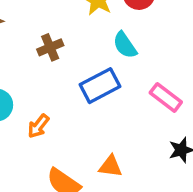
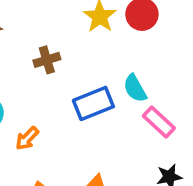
cyan semicircle: (125, 45) -> (135, 88), moved

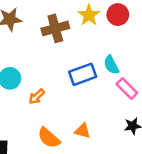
brown cross: (47, 60) -> (55, 28), moved, size x1.5

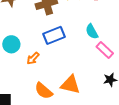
blue rectangle: (83, 74) -> (54, 35), moved
orange triangle: (83, 131) -> (70, 85), size x1.5

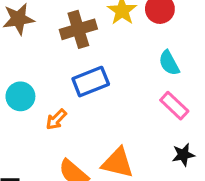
cyan semicircle: (92, 31) -> (169, 63), moved

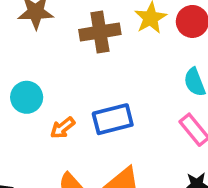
blue rectangle: (91, 82) -> (113, 119), moved

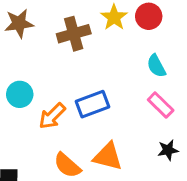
orange arrow: (63, 128) -> (52, 116), size x1.4

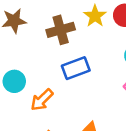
blue rectangle: (93, 104) -> (76, 68), moved

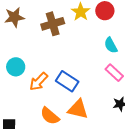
blue rectangle: (76, 68) -> (67, 81), moved, turned 55

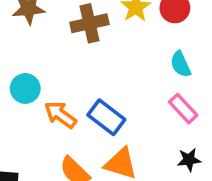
orange arrow: (39, 82) -> (60, 115), turned 78

